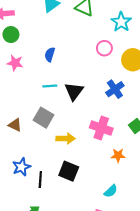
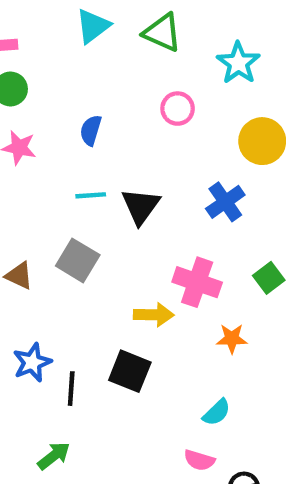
pink circle: (104, 48) -> (178, 109), moved
yellow arrow: (66, 139) -> (154, 315), moved

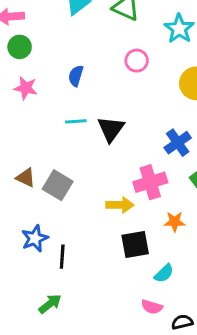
blue cross: (225, 202) -> (178, 143), moved
gray square: (78, 260) -> (58, 185), moved
pink cross: (197, 282) -> (150, 182), turned -36
black square: (130, 371) -> (135, 245), moved, turned -32

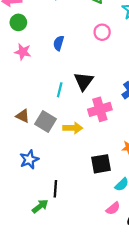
cyan line: (76, 121) -> (60, 90), moved, turned -72
pink cross: (150, 182) -> (100, 109), moved
yellow arrow: (120, 205) -> (73, 128), moved
black line: (62, 257) -> (55, 189), moved
pink semicircle: (152, 307) -> (113, 208), turned -56

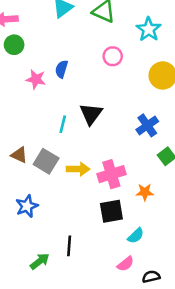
pink star: (23, 52) -> (36, 79), moved
pink cross: (100, 109) -> (111, 174), moved
black line: (55, 189) -> (69, 246), moved

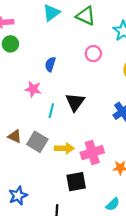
pink star: (36, 79) -> (33, 89), moved
blue star: (27, 206) -> (18, 196), moved
black square: (111, 211) -> (76, 182), moved

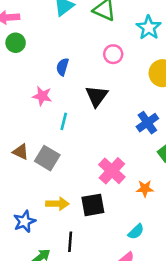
black triangle: (75, 102) -> (97, 96), moved
yellow arrow: (64, 148) -> (57, 204), moved
pink cross: (92, 153) -> (112, 171), turned -30

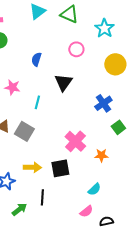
pink star: (42, 96) -> (12, 87), moved

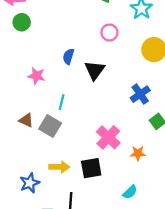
blue semicircle: (36, 59) -> (68, 56), moved
cyan line: (37, 102) -> (62, 102), moved

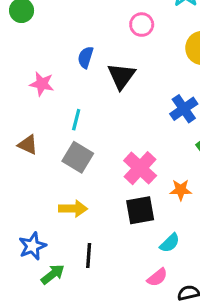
gray square: (50, 126) -> (78, 157), moved
black square: (91, 168) -> (140, 210), moved
blue star: (30, 183) -> (32, 246), moved

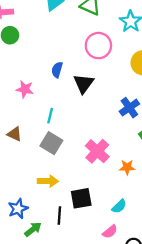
pink circle: (142, 25) -> (98, 46), size x1.5
black square: (140, 210) -> (81, 198), moved

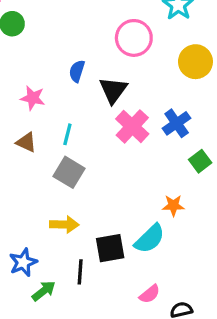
brown triangle: (15, 134) -> (26, 142), moved
pink cross: (97, 151) -> (132, 126), moved
cyan semicircle: (119, 206) -> (150, 239), moved, size x1.5

